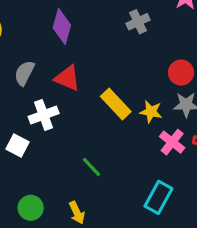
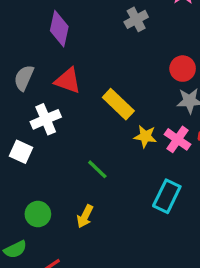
yellow star: (151, 112) -> (145, 136), moved
yellow arrow: (77, 213) -> (85, 216), turned 55

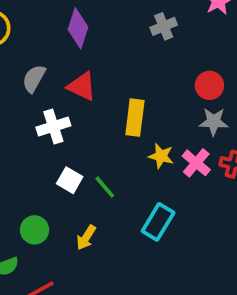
yellow rectangle: (118, 104) -> (135, 118), turned 48
white square: (21, 152) -> (70, 180), moved
cyan rectangle: (167, 196) -> (158, 222), moved

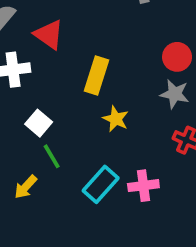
pink cross: (196, 163) -> (143, 186), moved, turned 32
white square: (70, 180) -> (39, 123), moved
green line: (105, 187) -> (52, 156), moved

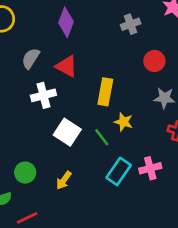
red circle: (177, 57) -> (154, 61), moved
white square: (39, 123) -> (67, 132), size x1.4
green line: (52, 156) -> (102, 137), moved

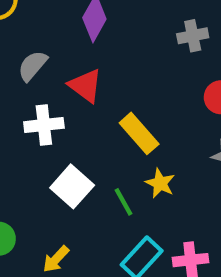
yellow rectangle: (105, 92) -> (139, 133), turned -60

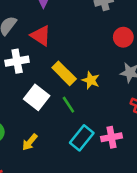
yellow rectangle: (139, 133) -> (64, 73), moved
yellow star: (160, 183) -> (91, 80), moved

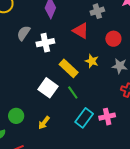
red triangle: (41, 36) -> (81, 31), moved
white cross: (17, 61) -> (45, 43), moved
yellow star: (91, 80) -> (92, 61), moved

